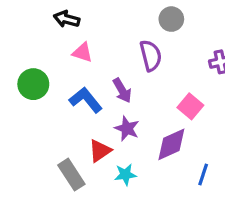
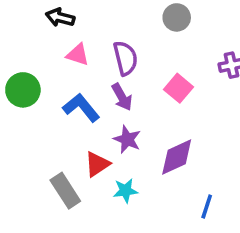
purple semicircle: (151, 56) -> (125, 58), moved
pink square: (190, 106) -> (178, 88), moved
blue line: (203, 175) -> (207, 207), moved

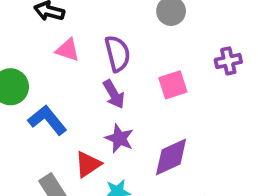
pink square: (178, 88) -> (173, 85), turned 32
blue L-shape: (81, 108) -> (47, 120), moved

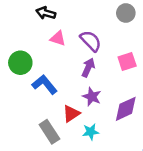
purple semicircle: (117, 54) -> (91, 41), turned -30
purple arrow: (114, 94) -> (88, 68), turned -126

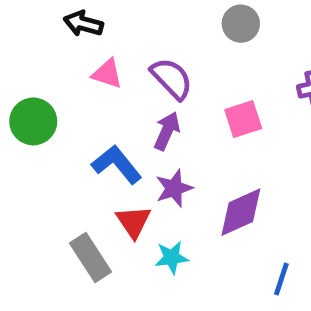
blue L-shape: (45, 85) -> (117, 164), moved
purple star: (92, 97) -> (174, 188), turned 30
red triangle: (71, 114) -> (133, 222), turned -30

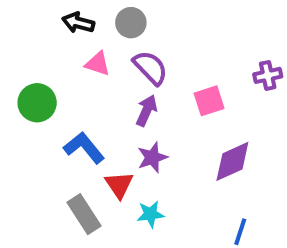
gray circle: (241, 24) -> (131, 23), moved
blue L-shape: (117, 164) -> (84, 148), moved
purple diamond: (241, 212) -> (232, 161), moved

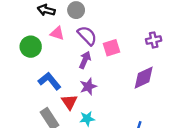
pink square: (209, 101) -> (112, 48), moved
green circle: (37, 103) -> (31, 47), moved
purple diamond: (232, 161) -> (144, 78), moved

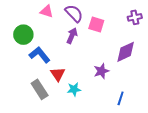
green circle: (31, 47) -> (23, 35), moved
pink square: (112, 48) -> (96, 24), turned 35
purple star: (88, 86) -> (101, 71), moved

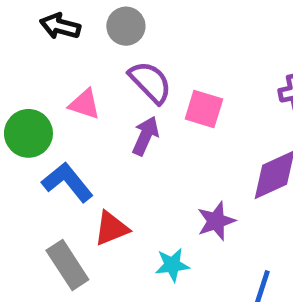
pink triangle: (47, 11) -> (85, 104), moved
red triangle: (58, 74) -> (111, 228), turned 42
cyan star: (74, 89) -> (172, 265), moved

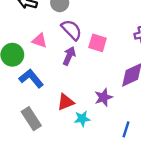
red triangle: (111, 228) -> (66, 102), moved

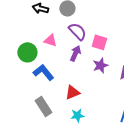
purple star: (103, 97) -> (100, 65), moved
cyan star: (82, 119) -> (77, 115), moved

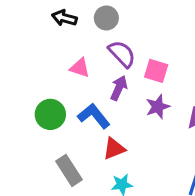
green circle: (27, 52) -> (50, 114), moved
blue L-shape: (43, 72) -> (94, 116), moved

